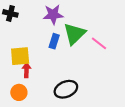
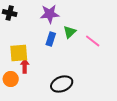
green triangle: (74, 34) -> (70, 32), size x0.6
orange circle: (19, 92) -> (11, 79), moved

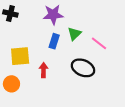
red arrow: (25, 66) -> (43, 70), moved
black ellipse: (62, 84) -> (83, 68), moved, turned 45

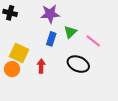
yellow square: (20, 56) -> (19, 53), turned 30
orange circle: (11, 84) -> (12, 69), moved

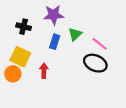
black cross: (10, 13) -> (24, 27), moved
black ellipse: (78, 64) -> (95, 63), moved

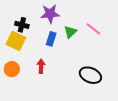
pink line: (100, 44) -> (93, 29), moved
yellow square: (20, 57) -> (16, 41), moved
black ellipse: (95, 63) -> (90, 75), moved

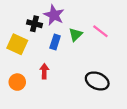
purple star: (50, 14) -> (54, 15), turned 30
black cross: (22, 25) -> (35, 24), moved
orange circle: (12, 69) -> (17, 82), moved

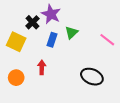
black cross: (35, 24) -> (33, 22), turned 32
pink line: (100, 31) -> (107, 40), moved

